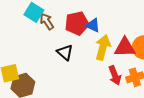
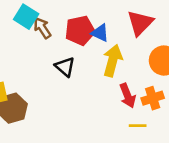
red triangle: (125, 47) -> (140, 23), moved, turned -45

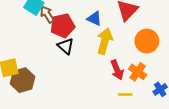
red pentagon: (80, 30) -> (63, 26), moved
orange cross: (153, 98) -> (138, 72), turned -36

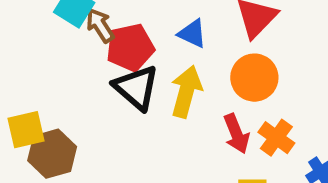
yellow arrow: (105, 41) -> (186, 92), moved
orange circle: (147, 41) -> (254, 78), moved
black triangle: (66, 46) -> (136, 88), size x1.4

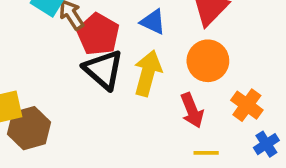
red pentagon: (130, 48) -> (98, 34), turned -30
orange cross: (276, 138) -> (247, 105), moved

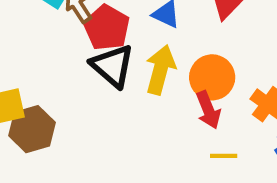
orange circle: (208, 61) -> (212, 77), moved

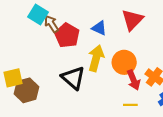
black triangle: (112, 66) -> (73, 78), moved
red arrow: (208, 110) -> (133, 80), moved

